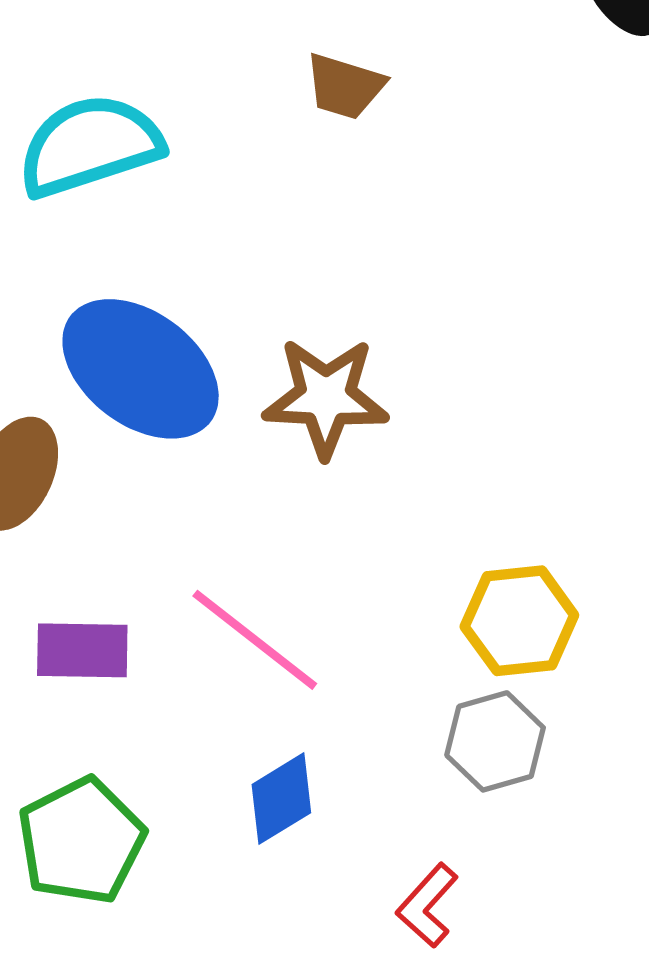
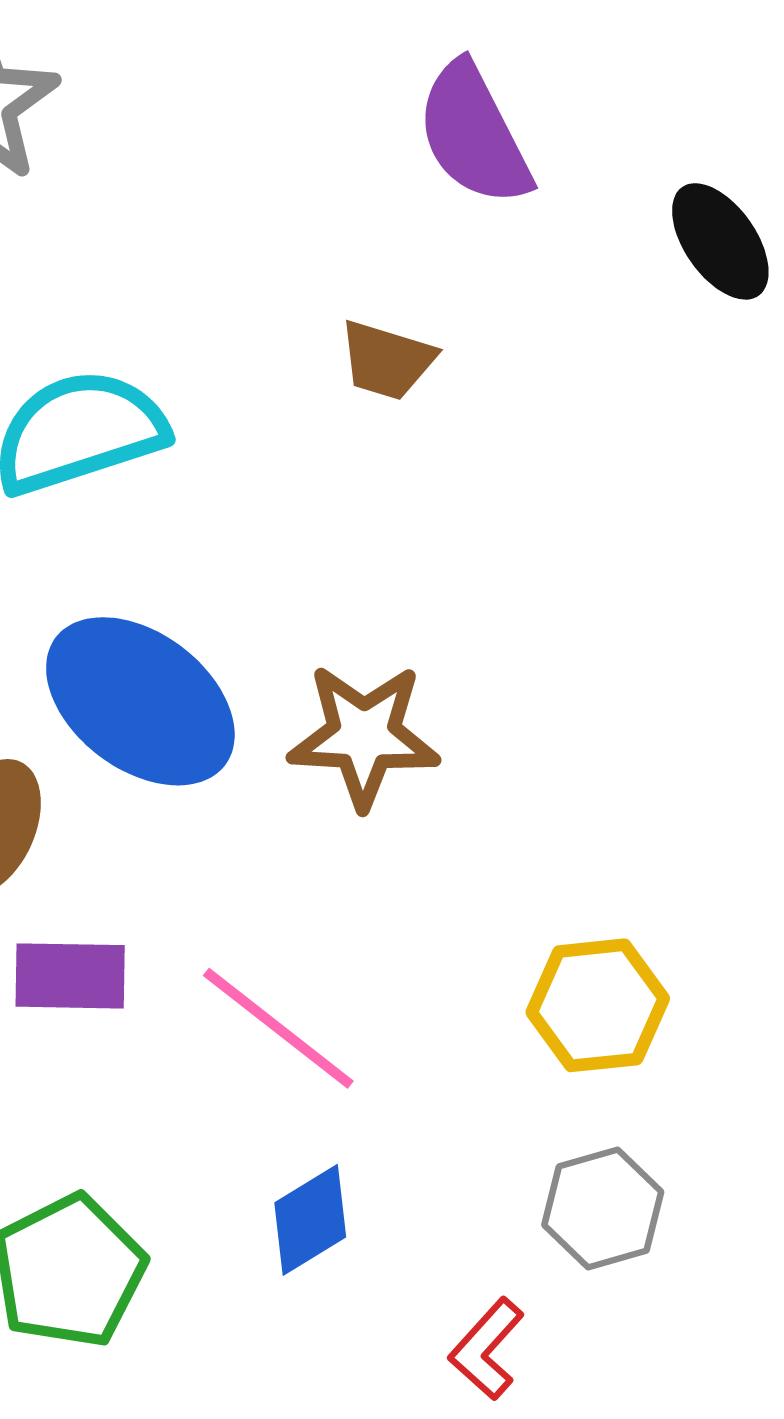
purple rectangle: (82, 650) -> (70, 976), moved
gray hexagon: (495, 741) -> (603, 1208), moved

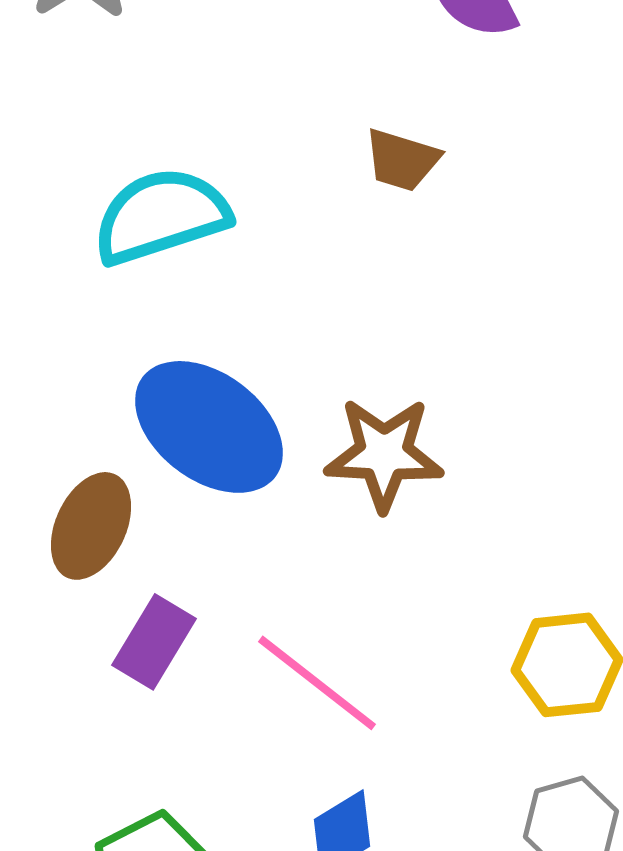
purple rectangle: (70, 976) -> (154, 642), turned -60

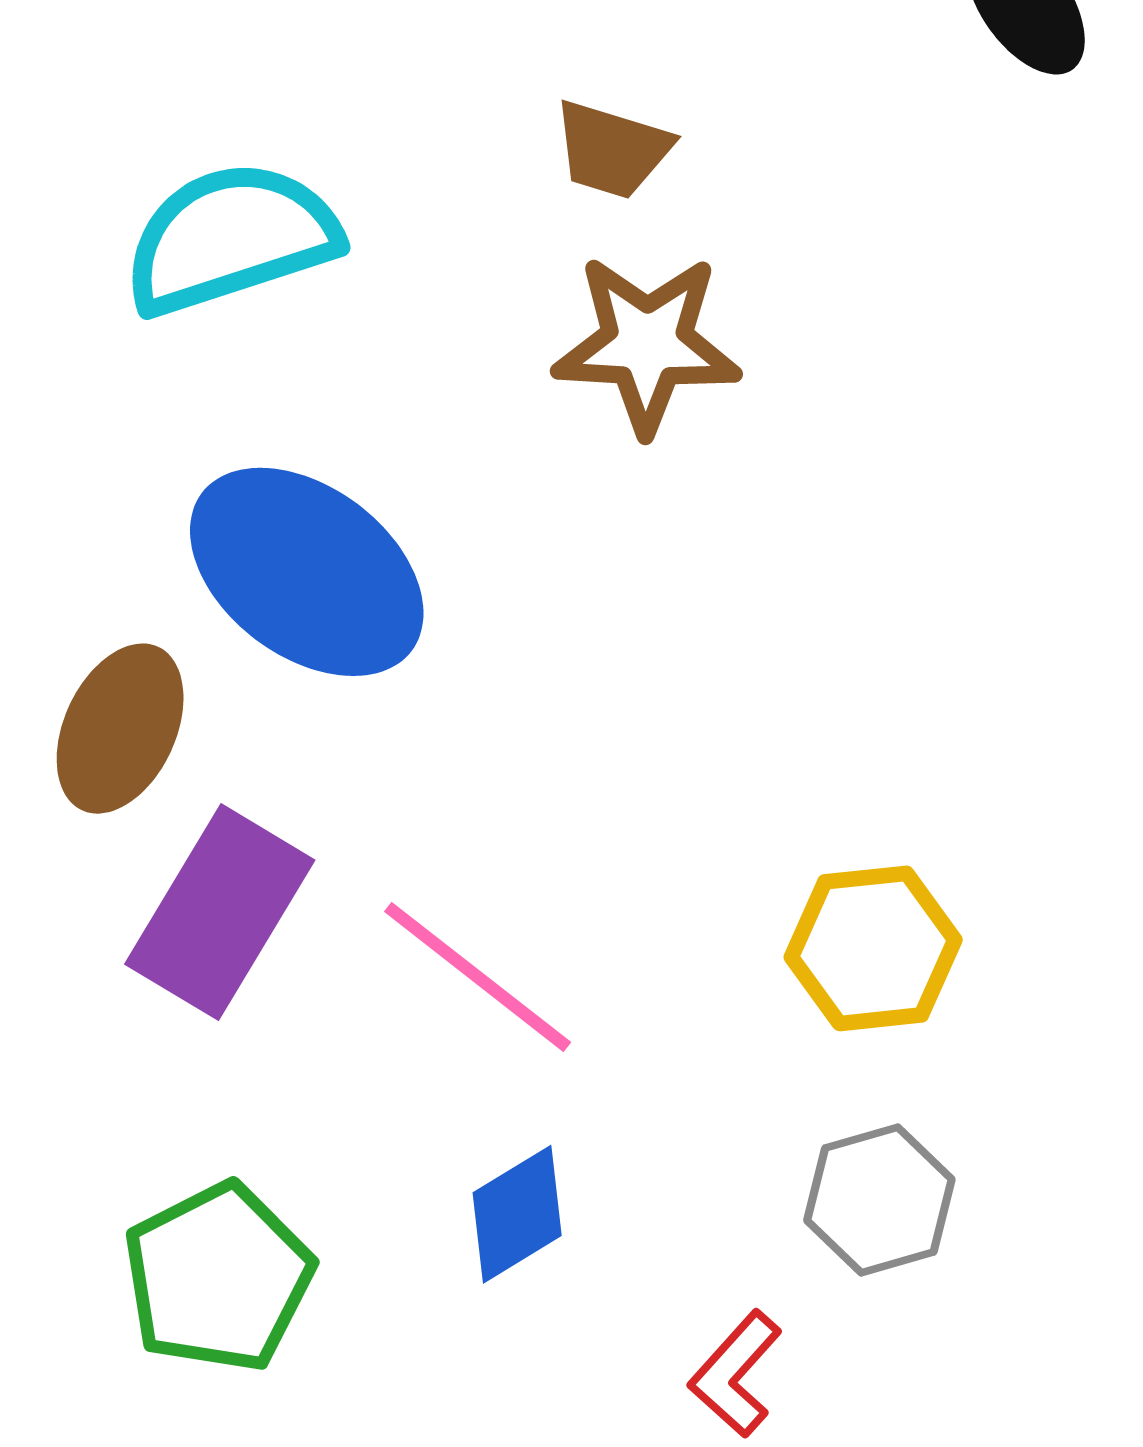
brown star: (384, 454) -> (647, 344), moved
purple rectangle: (154, 642) -> (220, 912), size x1.4

